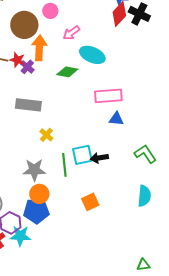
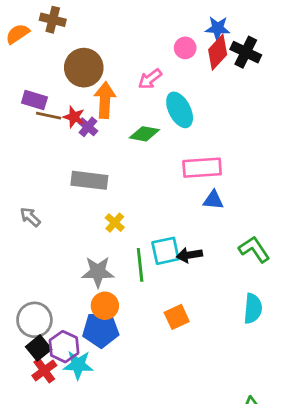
pink circle: (50, 11) -> (185, 48), moved
cyan ellipse: (92, 55) -> (180, 110), turned 40

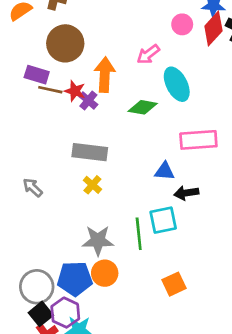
brown circle: (84, 68) -> (65, 43), moved
blue triangle: (213, 200) -> (164, 171), moved
yellow cross: (115, 223) -> (92, 185), moved
black arrow: (189, 255) -> (186, 193), moved
blue pentagon: (101, 330) -> (75, 279), moved

